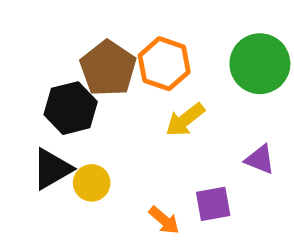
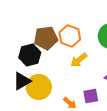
brown pentagon: (108, 68) -> (46, 38), turned 30
yellow circle: (92, 183) -> (39, 87), size x1.6

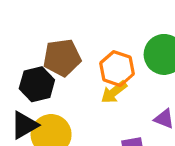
orange hexagon: (70, 36) -> (117, 69), moved

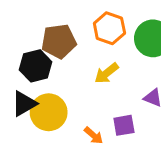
orange hexagon: (117, 69) -> (109, 28), moved

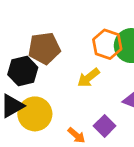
orange hexagon: (109, 28) -> (107, 44), moved
purple square: (124, 125) -> (105, 126), turned -35

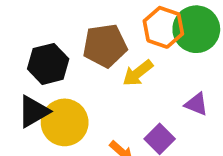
brown pentagon: (44, 48) -> (105, 46), moved

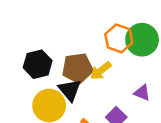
brown pentagon: (105, 46) -> (78, 68), moved
black triangle: (34, 111) -> (70, 90), moved, turned -40

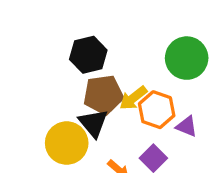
orange hexagon: (119, 38) -> (157, 110), moved
black hexagon: (38, 64) -> (88, 55), moved

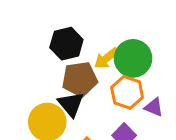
green circle: (187, 58) -> (133, 58), moved
yellow arrow: (133, 98) -> (106, 58), moved

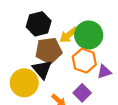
purple triangle: (154, 107) -> (104, 72), turned -40

